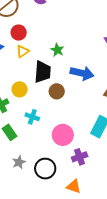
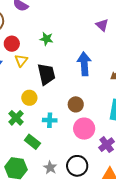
green star: (57, 50) -> (46, 39), moved
blue arrow: (82, 73) -> (84, 64), turned -90
brown circle: (57, 91) -> (76, 104), moved

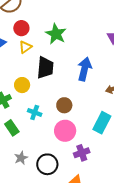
green star: (46, 39) -> (56, 34), size x1.5

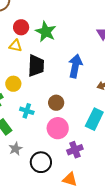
red circle: (21, 28) -> (21, 27), moved
yellow triangle: (25, 47) -> (16, 46), turned 48
gray star: (21, 158) -> (16, 149), moved

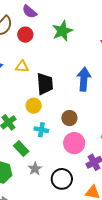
red circle: (21, 27) -> (25, 35), moved
green star: (46, 32) -> (62, 31), moved, turned 30
yellow circle: (13, 84) -> (34, 106), moved

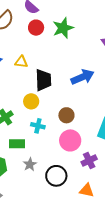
red circle: (25, 35) -> (36, 28), moved
blue arrow: (84, 79) -> (83, 77), turned 60
green rectangle: (21, 149) -> (17, 144), turned -49

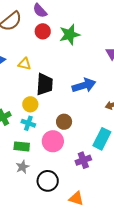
cyan cross: (38, 126) -> (28, 123), moved
pink circle: (70, 140) -> (53, 141), moved
green rectangle: (17, 144) -> (22, 146), moved
purple cross: (89, 161) -> (83, 160), moved

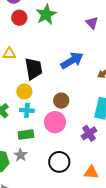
gray star: (23, 167) -> (21, 155), moved

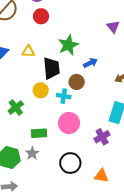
green star: (46, 14) -> (68, 45), moved
blue arrow: (72, 61) -> (90, 63), size x0.6
brown circle: (61, 101) -> (77, 82), moved
cyan cross: (27, 110) -> (64, 96), moved

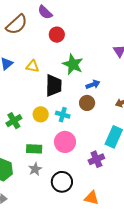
red circle: (41, 16) -> (57, 35), moved
green star: (68, 45) -> (73, 64), turned -30
brown circle: (77, 82) -> (87, 103), moved
yellow circle: (41, 90) -> (41, 114), moved
gray star: (32, 153) -> (35, 169), moved

